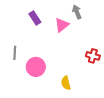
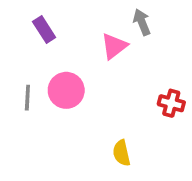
purple rectangle: (35, 18) -> (44, 29), moved
pink circle: (36, 67) -> (66, 90), moved

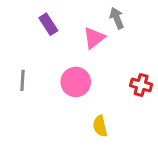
purple rectangle: (44, 29) -> (48, 24), moved
pink circle: (66, 90) -> (76, 82), moved

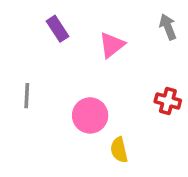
gray arrow: (117, 18) -> (168, 27), moved
pink circle: (76, 82) -> (90, 115), moved

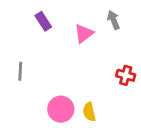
gray arrow: (168, 27) -> (114, 20), moved
pink circle: (90, 115) -> (61, 109), moved

